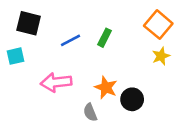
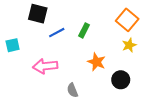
black square: (29, 23) -> (38, 14), moved
orange star: (106, 88) -> (97, 62), moved
black circle: (132, 99) -> (121, 80), moved

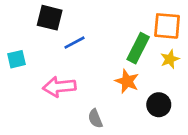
orange square: (127, 20) -> (167, 26), turned -35
green rectangle: (84, 30) -> (138, 48), moved, size x1.5

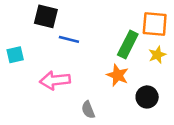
blue line: (75, 43) -> (69, 39), turned 42

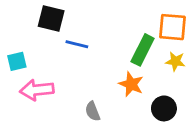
yellow star: (157, 55) -> (175, 61), turned 30
pink arrow: (55, 80) -> (37, 90), moved
gray semicircle: (88, 110) -> (93, 111), moved

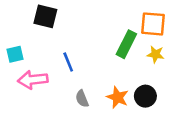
blue line: (77, 44) -> (68, 62), moved, turned 54
orange star: (131, 84) -> (118, 97), moved

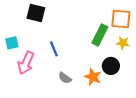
pink arrow: (33, 80) -> (26, 63), turned -60
black circle: (145, 96) -> (111, 66), moved
gray semicircle: (82, 99) -> (65, 78), turned -32

